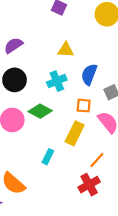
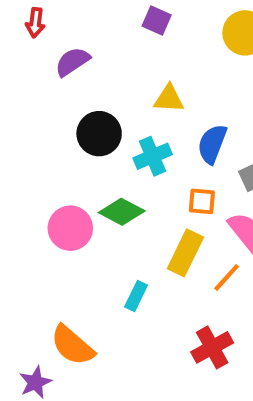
purple semicircle: (13, 45) -> (72, 62), moved
black circle: (15, 80) -> (99, 134), moved
orange line: (97, 160) -> (227, 278), moved

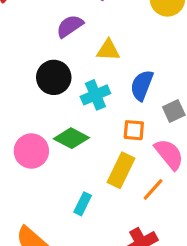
purple semicircle: (72, 62) -> (70, 26), moved

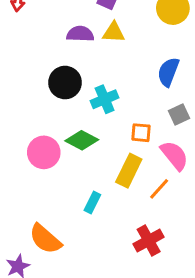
purple semicircle: (70, 26) -> (80, 34), turned 36
yellow triangle: (108, 50) -> (114, 32), moved
blue semicircle: (142, 85) -> (168, 72), moved

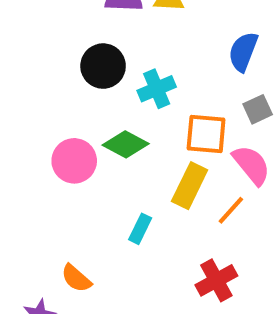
orange square: (141, 133) -> (206, 134), size x1.5
orange semicircle: (45, 239) -> (76, 278), size x0.7

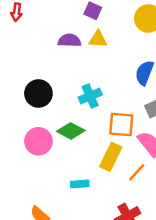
black circle: (103, 66) -> (38, 93), moved
cyan rectangle: (140, 229) -> (80, 184), turned 60

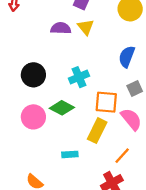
yellow triangle: (98, 39) -> (86, 27), turned 48
orange line: (137, 172) -> (122, 156), moved

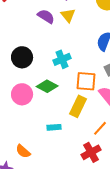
purple semicircle: (61, 28) -> (46, 16), turned 30

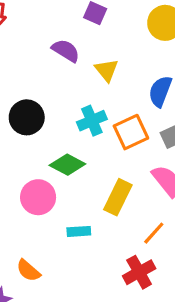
yellow triangle: (68, 15) -> (107, 70), moved
orange square: (86, 81) -> (131, 132), moved, turned -30
pink circle: (22, 94) -> (38, 197), moved

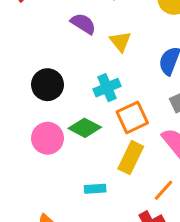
orange square: (131, 132) -> (132, 117), moved
pink circle: (38, 197) -> (47, 138), moved

